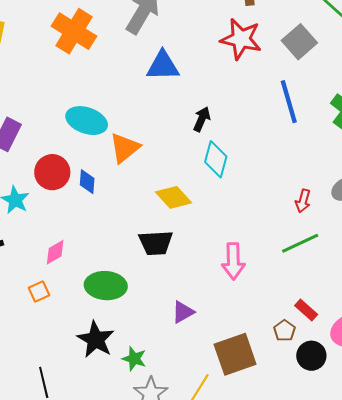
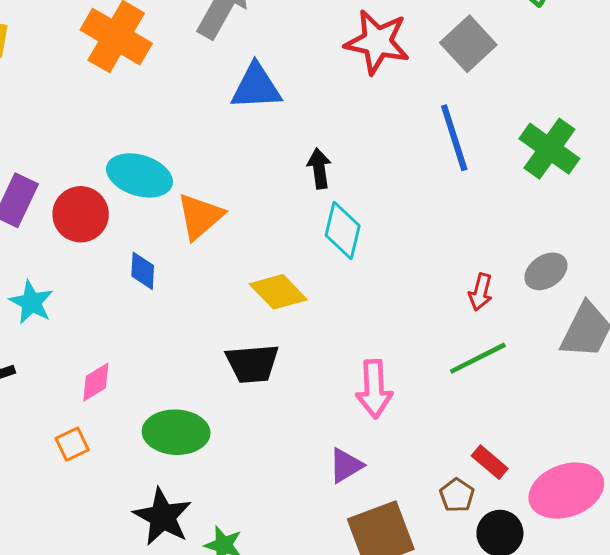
black arrow: (202, 119) -> (319, 168), turned -30
red circle: (52, 172) -> (81, 214), moved
purple triangle: (183, 312) -> (346, 465), moved

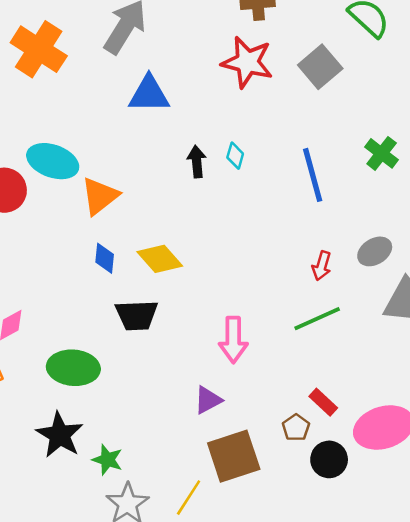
blue line: (454, 138) -> (313, 175), moved
green cross: (549, 149) -> (382, 153), size x0.7
cyan diamond: (343, 230) -> (235, 156), moved, size x0.6
blue diamond: (143, 271) -> (105, 258), moved

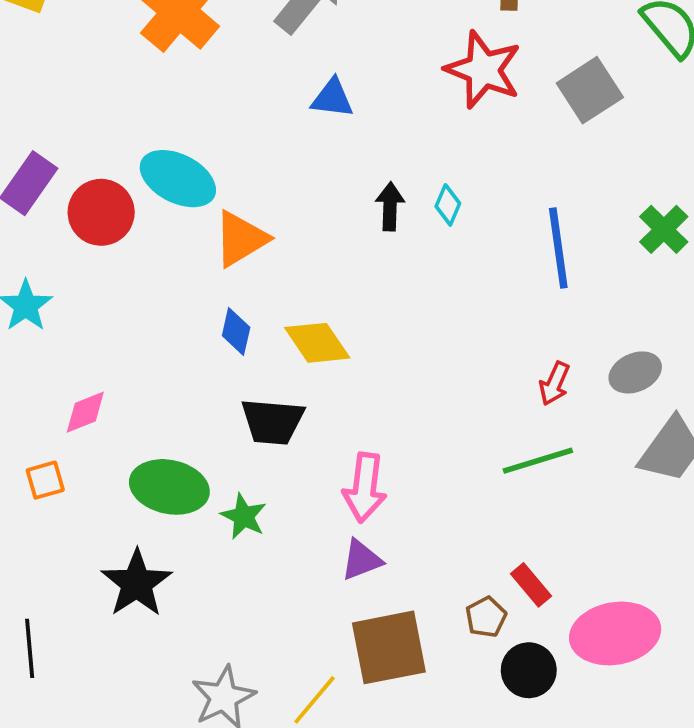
blue triangle: (149, 94) -> (332, 98), size x0.7
pink arrow: (233, 340) -> (365, 488), moved
green star: (107, 460) -> (244, 516), moved

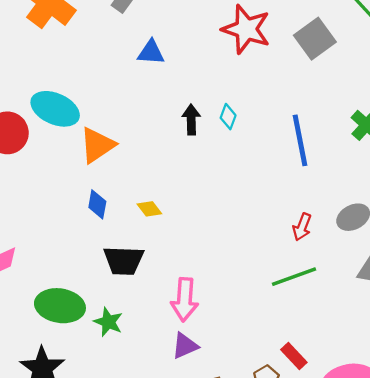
yellow diamond: (317, 343) -> (149, 209), size x0.6

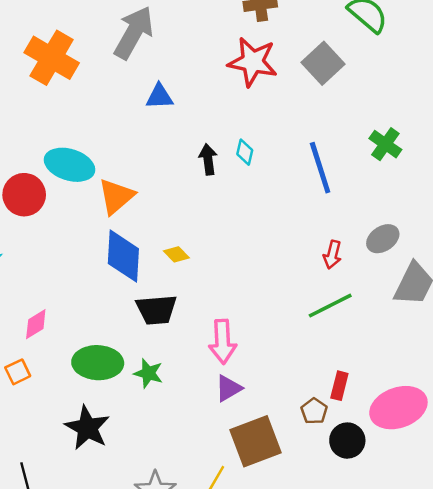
blue diamond: (97, 204) -> (123, 256), size x1.8
red rectangle: (294, 356) -> (339, 386), turned 64

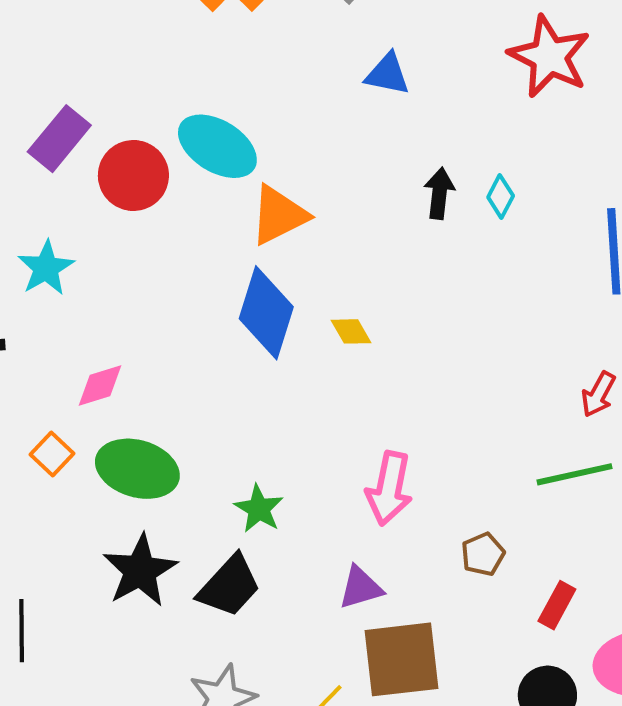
black trapezoid: (157, 310) -> (229, 586), moved, turned -57
green ellipse: (98, 363) -> (137, 469), moved
orange square: (18, 372) -> (52, 454), turned -35
purple triangle: (228, 388) -> (360, 588), moved
brown pentagon: (314, 411) -> (483, 554), moved

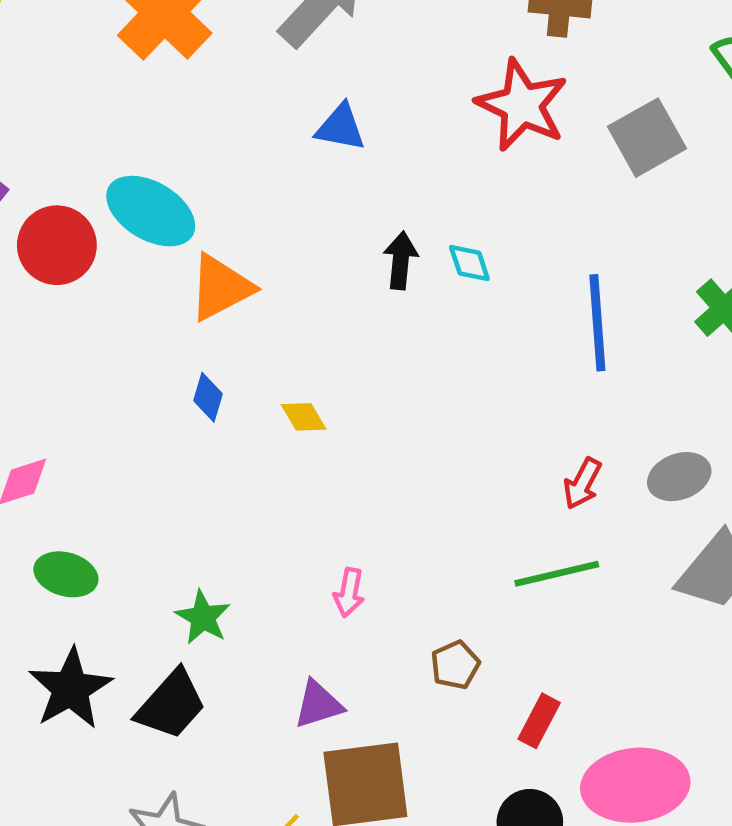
cyan diamond: (501, 197) -> (469, 263), turned -45
blue diamond: (266, 313) -> (208, 397), size x0.5
green ellipse: (137, 469) -> (66, 574), size x0.7
pink arrow: (389, 488) -> (349, 593), size x0.6

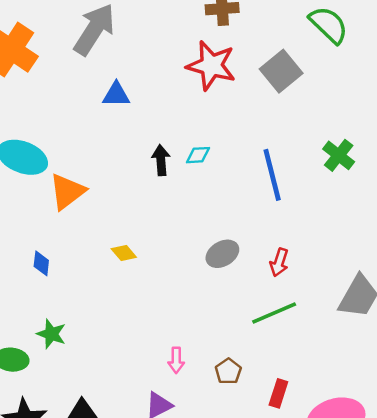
cyan diamond: (469, 263) -> (198, 155), turned -65
blue diamond: (208, 397) -> (41, 263), moved
gray ellipse: (679, 477) -> (222, 254), moved
pink arrow: (349, 593) -> (176, 360), moved
green star: (203, 617) -> (51, 334), moved

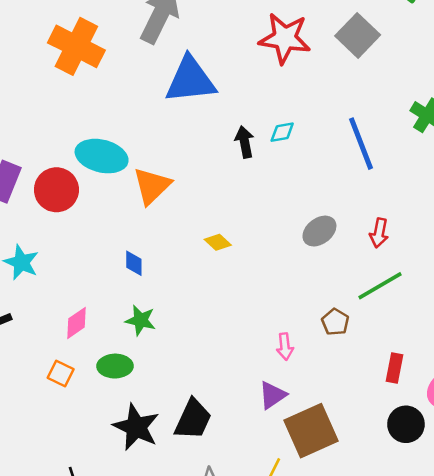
blue triangle: (116, 95) -> (190, 80), size x1.8
green star: (51, 334) -> (141, 320), moved
brown pentagon: (228, 371) -> (335, 322), moved

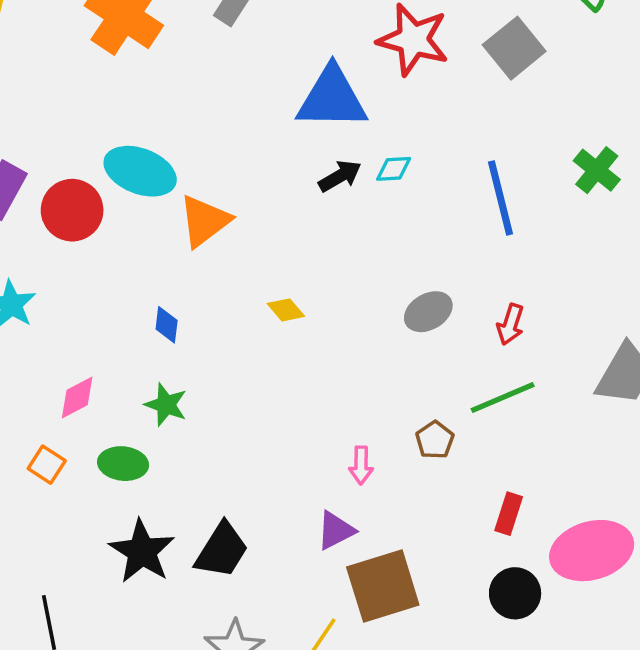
blue triangle: (190, 80) -> (332, 98), moved
black arrow: (245, 142) -> (340, 176), turned 64

